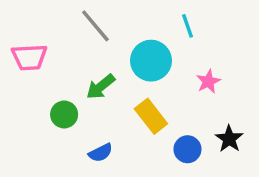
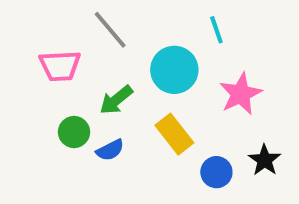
pink trapezoid: (29, 57) -> (60, 66), moved
pink star: (208, 81) -> (241, 94), size x1.5
blue semicircle: (101, 153) -> (110, 150), moved

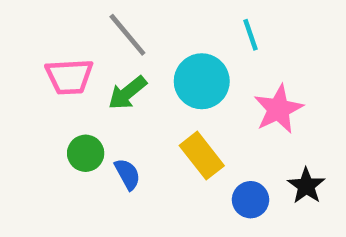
green arrow: (116, 100) -> (127, 93), moved
blue semicircle: (110, 150) -> (127, 174), turned -92

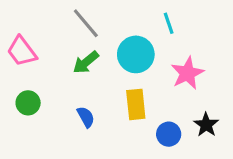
pink trapezoid: (69, 77) -> (22, 51), moved, turned 56
green circle: (86, 153) -> (28, 103), moved
yellow rectangle: (202, 156) -> (136, 104), turned 32

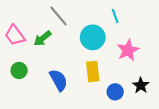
green arrow: (86, 62) -> (43, 38), moved
blue semicircle: (86, 117) -> (59, 80), size x1.5

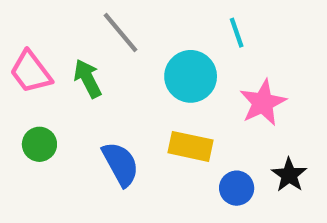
green arrow: (43, 38) -> (88, 79), turned 102
yellow rectangle: (93, 72) -> (191, 146), turned -72

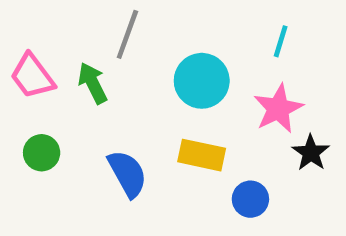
gray line: (120, 33) -> (127, 34), turned 60
cyan line: (237, 33) -> (281, 41), moved, turned 36
black star: (289, 175) -> (311, 153), moved

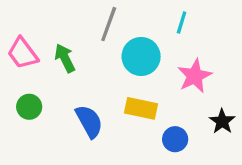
gray line: (127, 34) -> (109, 24), moved
cyan line: (281, 41) -> (182, 22), moved
black star: (311, 153) -> (222, 121), moved

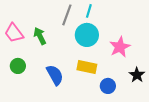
cyan line: (182, 22) -> (89, 11), moved

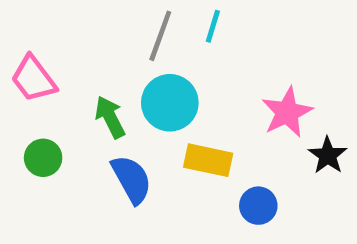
cyan circle: (87, 35) -> (170, 103), moved
green arrow: (40, 36) -> (110, 117), moved
black star: (137, 75) -> (328, 155), moved

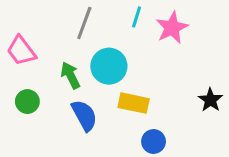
gray line: (160, 36) -> (84, 23), moved
pink star: (287, 112) -> (172, 28), moved
blue circle: (258, 206) -> (154, 142), moved

